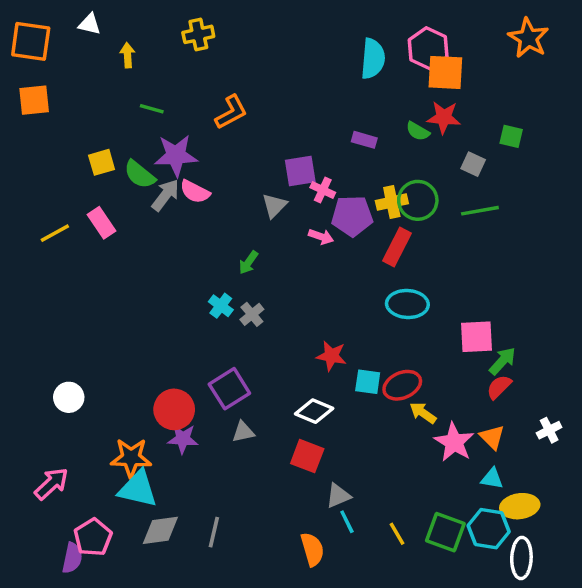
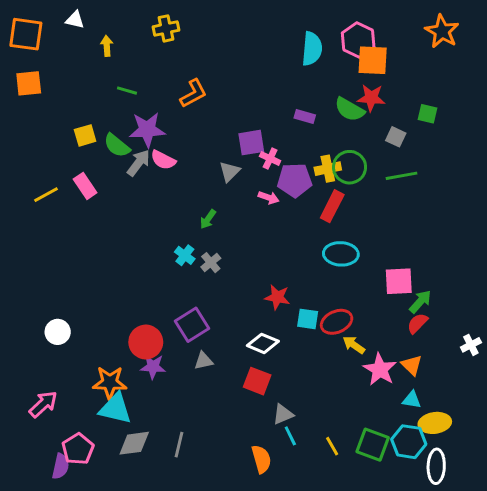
green semicircle: (418, 131) -> (350, 109), size x1.5
white cross: (549, 430) -> (471, 345), moved

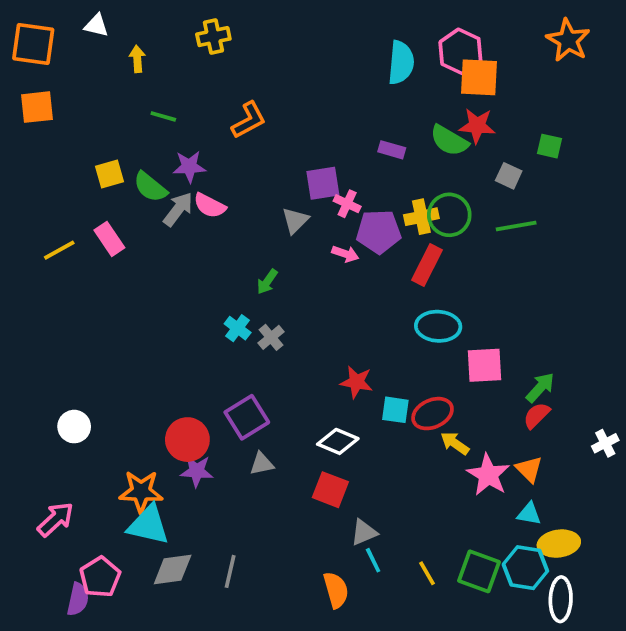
purple star: (147, 130) -> (189, 167), size x0.7
pink square: (399, 281) -> (485, 365), moved

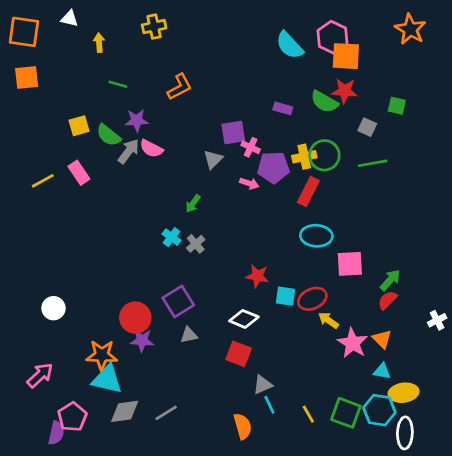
cyan semicircle: (401, 63) -> (290, 45), turned 132
gray line: (230, 571) -> (166, 413), turned 45

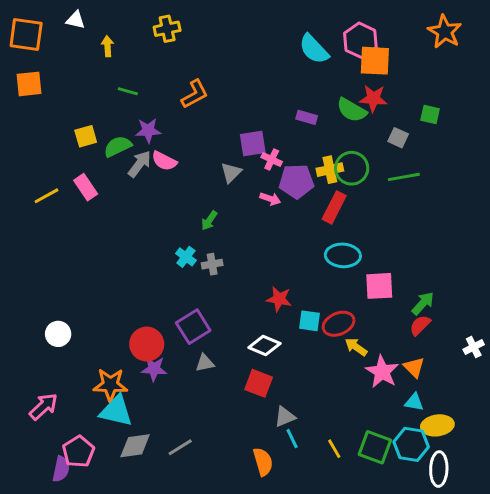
green semicircle: (108, 135) -> (118, 146), turned 115
gray cross: (196, 244) -> (212, 264), turned 30

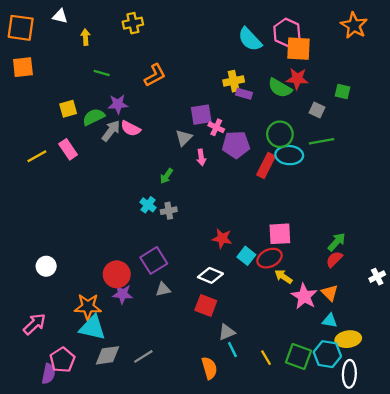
yellow cross: (330, 170) -> (234, 81), moved
pink arrow: (270, 199) -> (201, 157), moved, turned 63
cyan ellipse: (343, 255) -> (289, 155), moved
pink square: (379, 286) -> (280, 234), moved
cyan square: (309, 321) -> (246, 256), turned 30

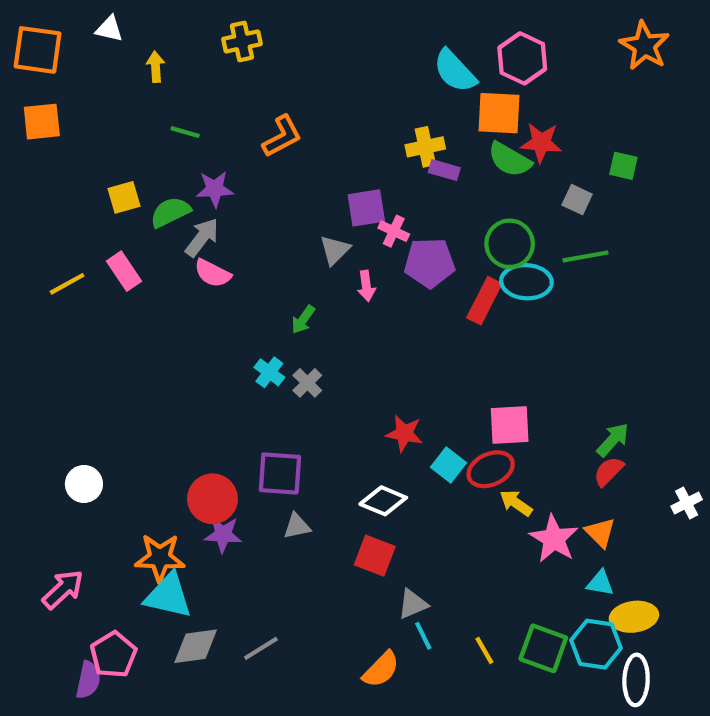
orange square: (298, 49) -> (499, 113), moved
pink semicircle: (131, 128) -> (212, 273), moved
gray cross: (169, 211) -> (307, 383), turned -35
purple square: (154, 260) -> (280, 473), turned 36
orange semicircle: (209, 368) -> (381, 669), turned 60

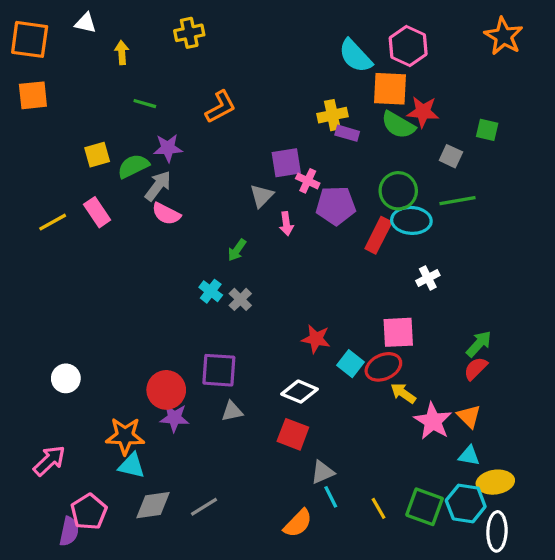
white cross: (687, 503) -> (428, 278), moved
cyan triangle: (168, 596) -> (132, 466), size x0.7

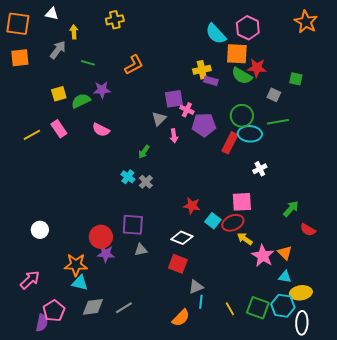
gray arrow: (158, 186) -> (58, 50), moved
red semicircle: (476, 369) -> (308, 230), moved, turned -105
cyan line: (331, 497) -> (201, 302), turned 32

